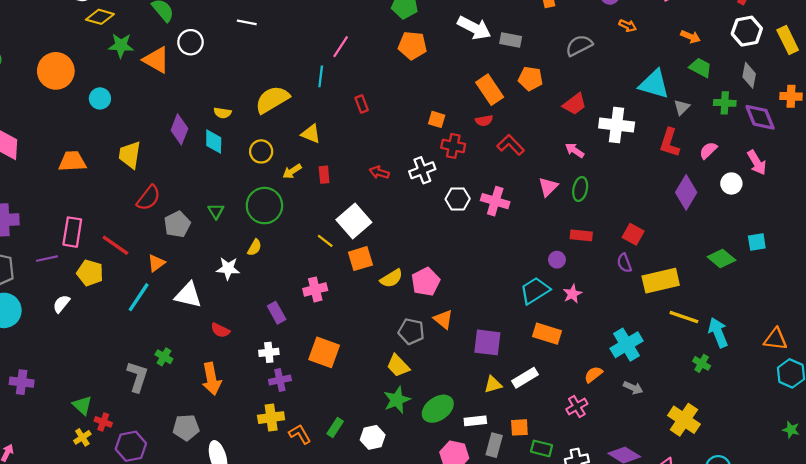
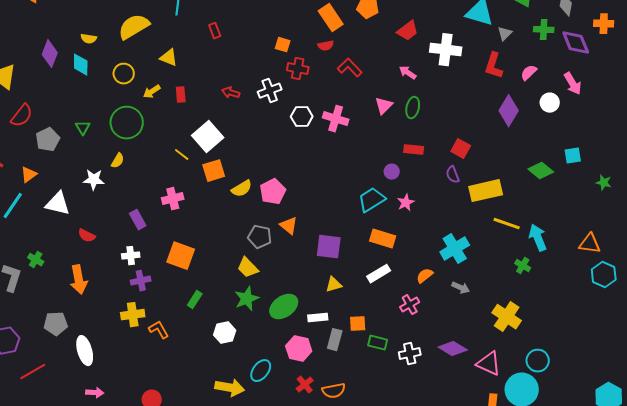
white rectangle: (525, 378) -> (379, 274), moved
green rectangle: (335, 427) -> (195, 300), moved
green star: (791, 430) -> (604, 183), moved

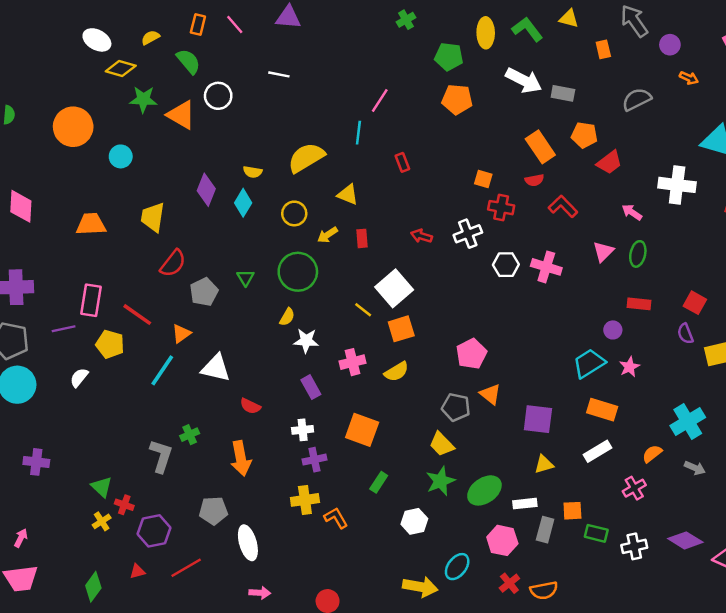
red trapezoid: (408, 31) -> (609, 162), moved
cyan diamond: (81, 65) -> (243, 203), turned 30
white star: (94, 180) -> (306, 341), moved
yellow semicircle: (242, 189) -> (396, 372), moved
green cross: (36, 260) -> (190, 435), turned 35

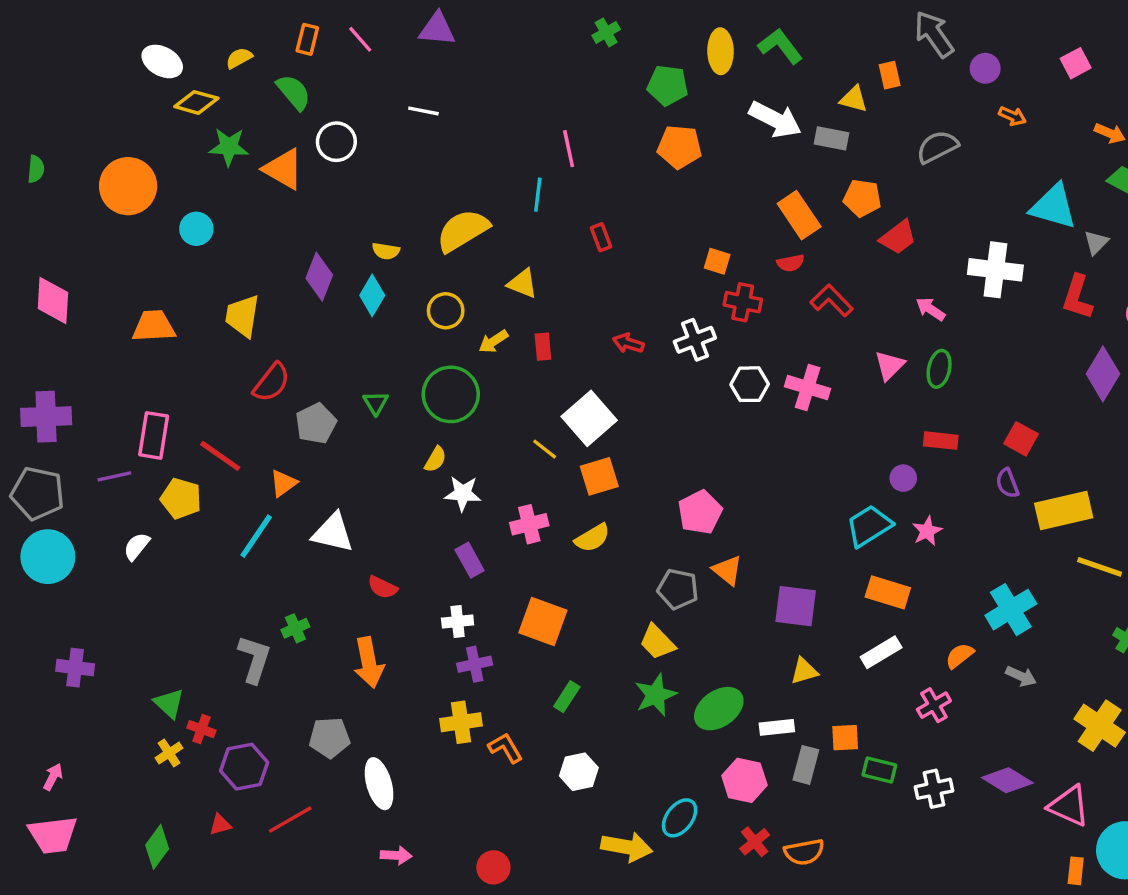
yellow triangle: (569, 19) -> (854, 99), moved
pink line: (380, 101) -> (569, 149), turned -45
white hexagon: (414, 521) -> (579, 772), moved

